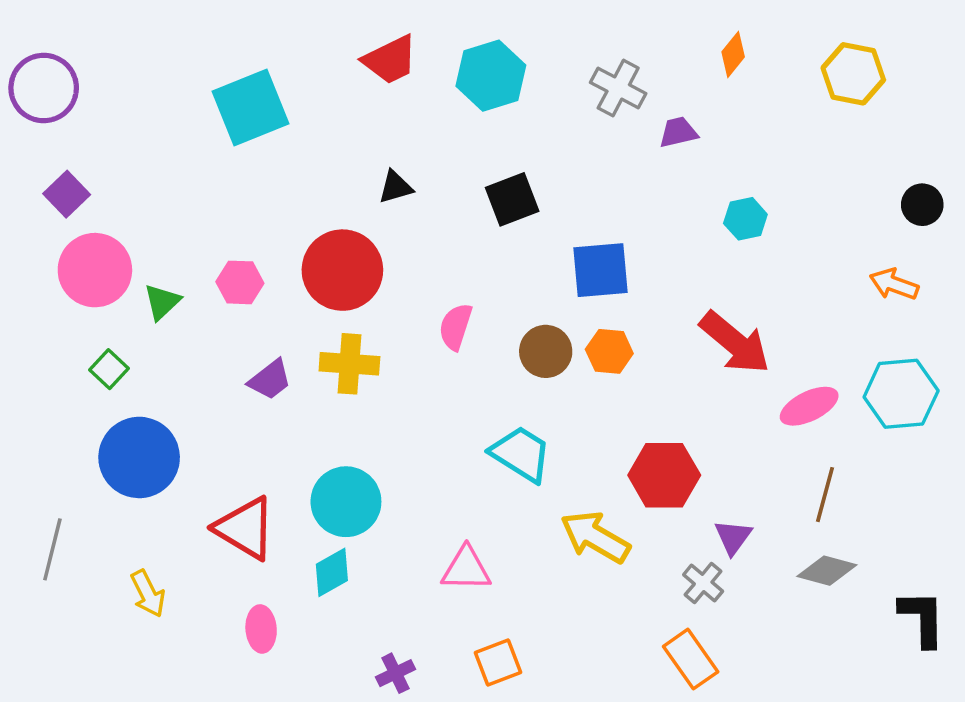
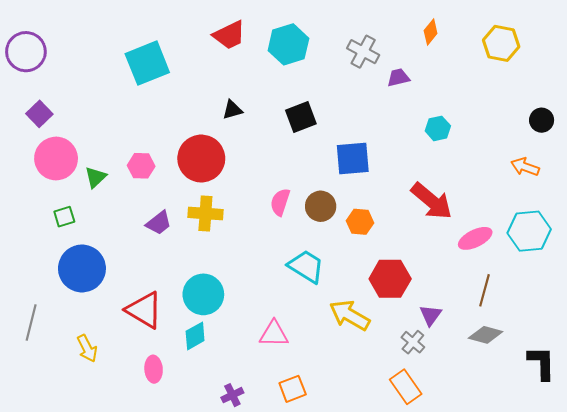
pink semicircle: (456, 327) -> (280, 202), moved
orange hexagon: (609, 351) -> (360, 222), moved
green square: (109, 369) -> (64, 217), turned 30

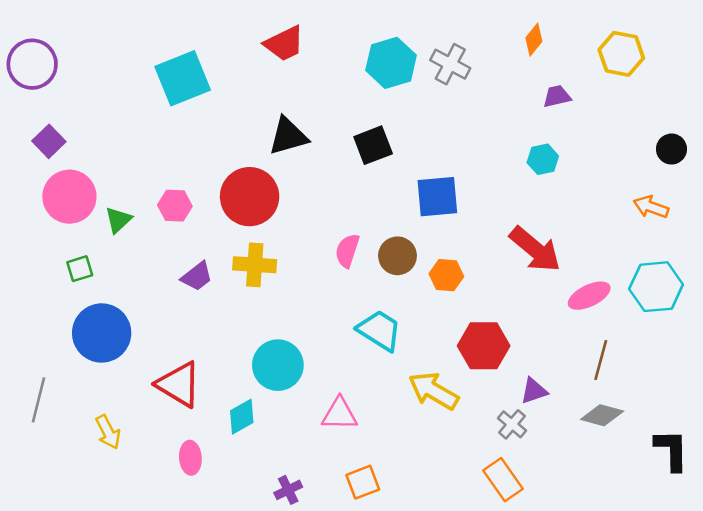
cyan hexagon: (288, 44) -> (391, 63), moved
purple trapezoid: (398, 78) -> (557, 96), moved
black triangle: (232, 110) -> (288, 136), size x1.6
cyan circle: (203, 294) -> (278, 365), moved
purple triangle: (431, 315) -> (534, 391), turned 35

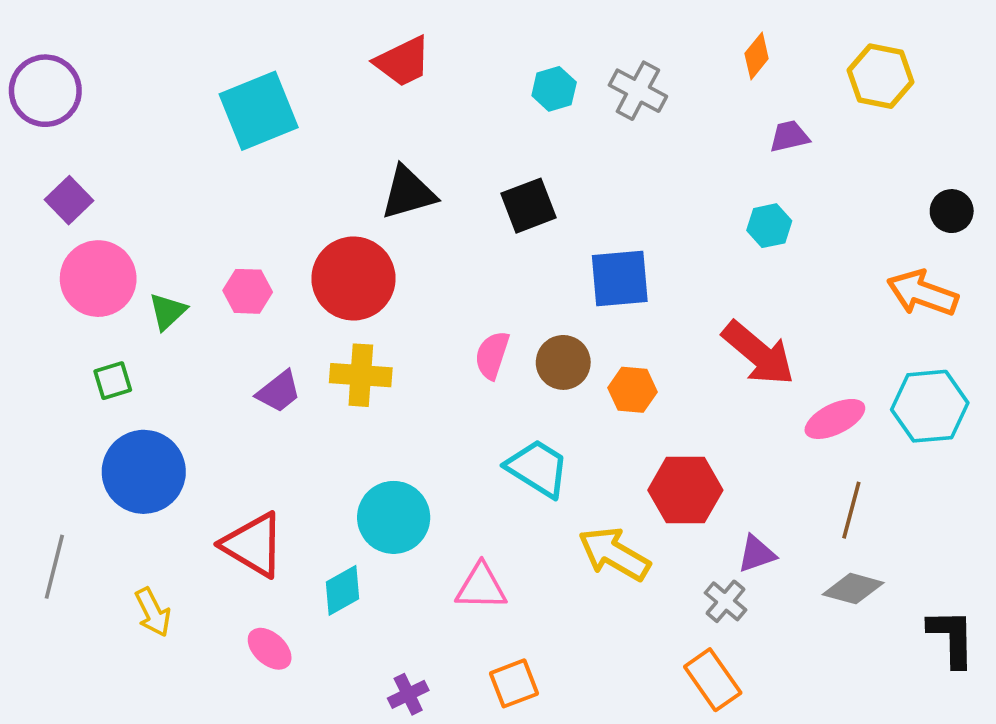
cyan hexagon: (391, 63) -> (554, 89), size x0.6
orange arrow: (651, 207) -> (922, 293), size x1.4
pink ellipse: (190, 458) -> (270, 649), turned -44

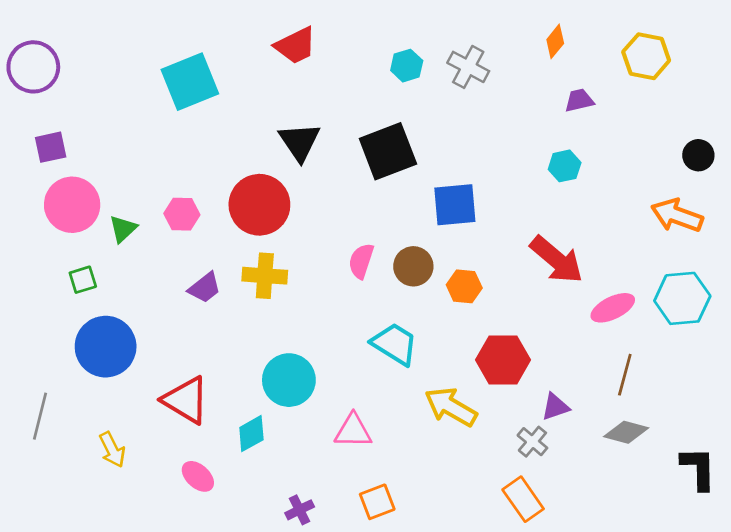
black triangle: (408, 193) -> (300, 142), turned -48
purple square: (69, 200) -> (51, 147), turned 32
black square: (529, 206) -> (388, 151), size x1.4

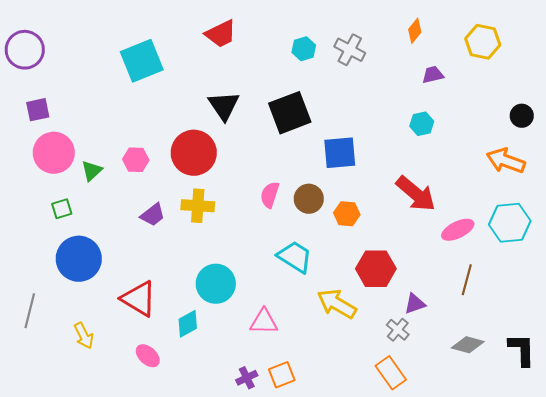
gray diamond: (626, 432) -> (468, 345), moved
purple cross: (300, 510) -> (247, 378), moved

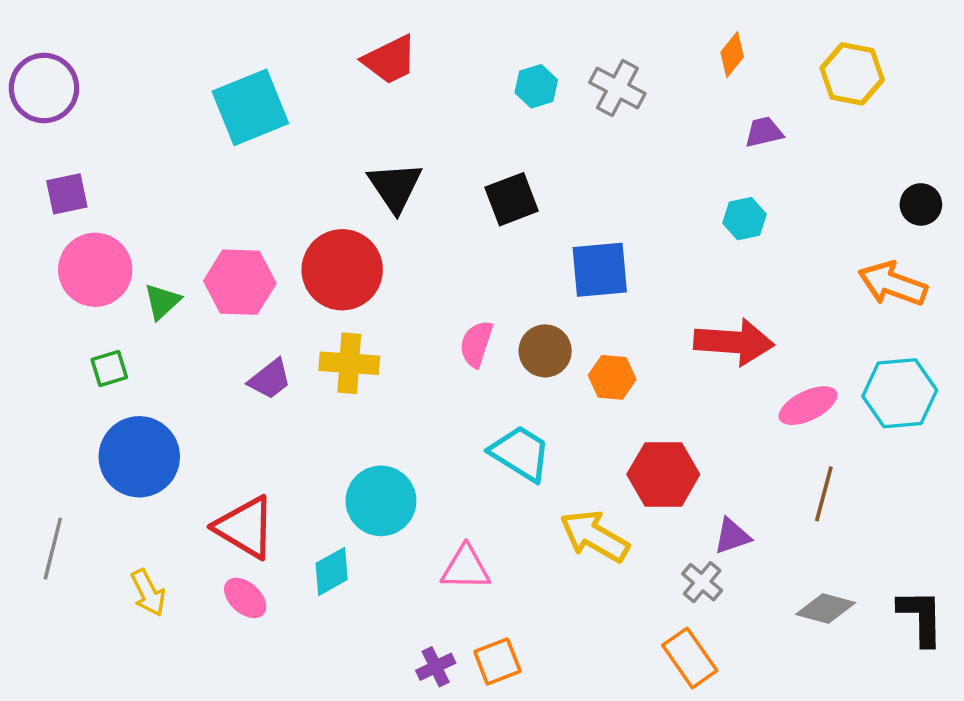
black square: (290, 113) -> (512, 199), size x0.7
pink hexagon: (136, 160) -> (240, 282), size x1.5
red arrow: (416, 194) -> (734, 342), turned -36
pink ellipse: (148, 356) -> (245, 598), moved

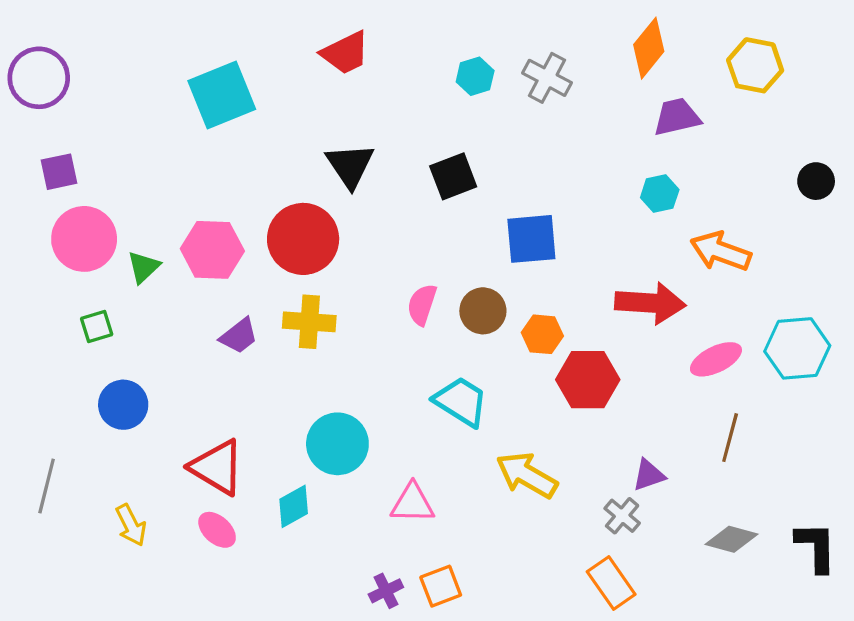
orange diamond: (732, 54) -> (649, 48), size x1.5
purple trapezoid: (764, 132) -> (677, 117), size x1.4
orange arrow: (893, 284) -> (721, 251), moved
blue circle: (139, 457) -> (123, 405), size x0.7
red hexagon: (663, 474) -> (588, 380), moved

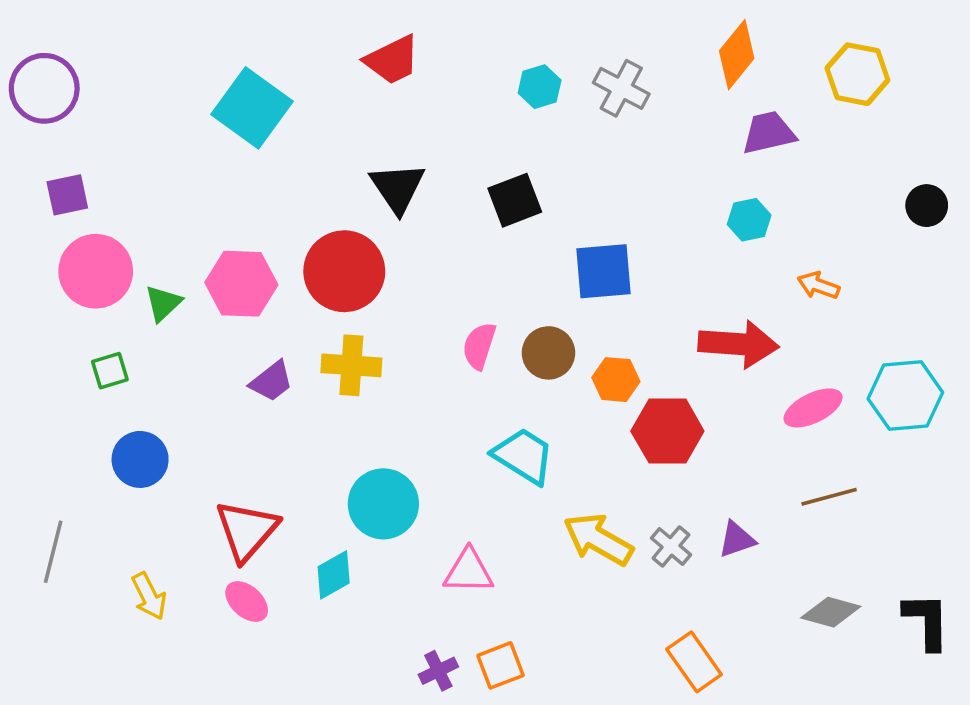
cyan square: (222, 95) -> (252, 108), turned -32
orange arrow: (721, 251) -> (818, 285), size x0.6
brown line: (730, 438) -> (829, 497), turned 60
red triangle: (217, 467) -> (247, 530), turned 40
gray cross: (622, 516) -> (671, 546), moved

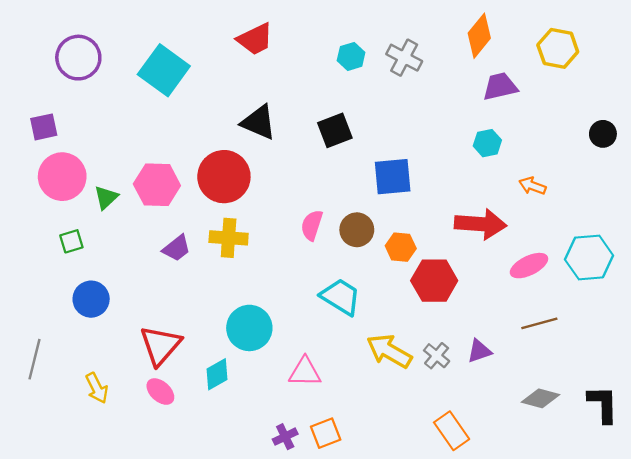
purple circle: (44, 88) -> (78, 58), moved
black triangle: (398, 188) -> (259, 122), turned -33

